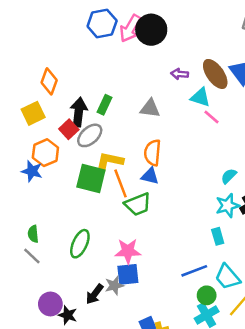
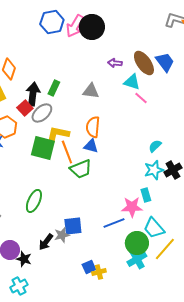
pink star: (128, 251) -> (132, 207), moved
blue line: (194, 271) -> (114, 223), moved
green circle: (207, 295) -> (137, 243), size x1.5

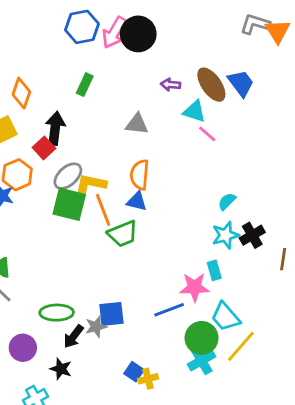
green rectangle: (54, 88) -> (85, 85), moved
gray ellipse: (42, 113) -> (68, 176), moved
green ellipse: (34, 201) -> (57, 313), moved, turned 65
black star: (24, 259) -> (61, 369), moved
blue square: (89, 267) -> (134, 372), turned -32

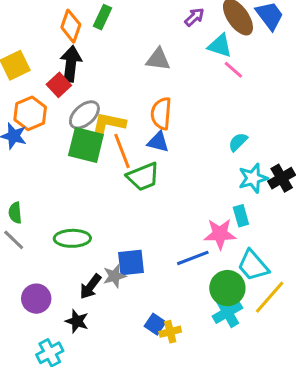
purple arrow: (171, 85) -> (194, 17), turned 132
orange diamond: (21, 93) -> (71, 26), moved
cyan semicircle: (227, 201) -> (238, 142), moved
green ellipse: (57, 313) -> (72, 238), moved

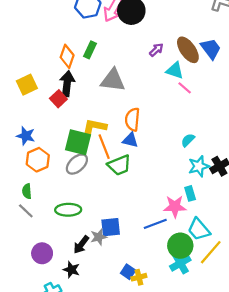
gray triangle: (158, 59) -> (113, 80), moved, size x1.4
orange hexagon: (30, 113) -> (38, 160), moved
gray ellipse: (84, 115) -> (77, 164), moved

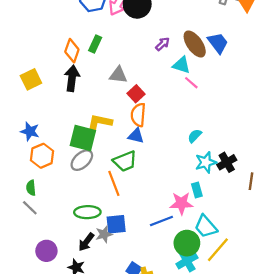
gray triangle: (113, 80) -> (118, 75), size x0.7
red square: (58, 99) -> (136, 94), moved
orange line: (104, 147) -> (114, 183), moved
green ellipse: (68, 210) -> (87, 212), moved

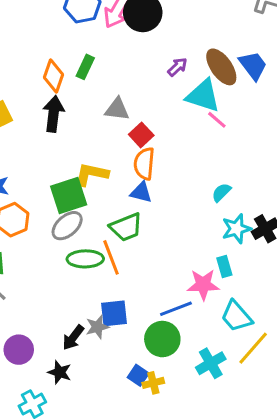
cyan triangle: (181, 65) -> (203, 96), size x1.4
green square: (83, 138) -> (69, 195), turned -32
green ellipse: (87, 212) -> (85, 259), moved
green circle: (187, 243) -> (162, 339), moved

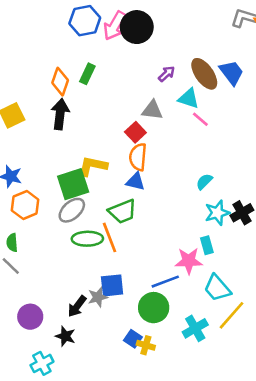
cyan triangle: (203, 96) -> (189, 98), size x0.7
gray triangle: (117, 109) -> (152, 110), moved
yellow cross: (153, 383) -> (146, 345), turned 30

